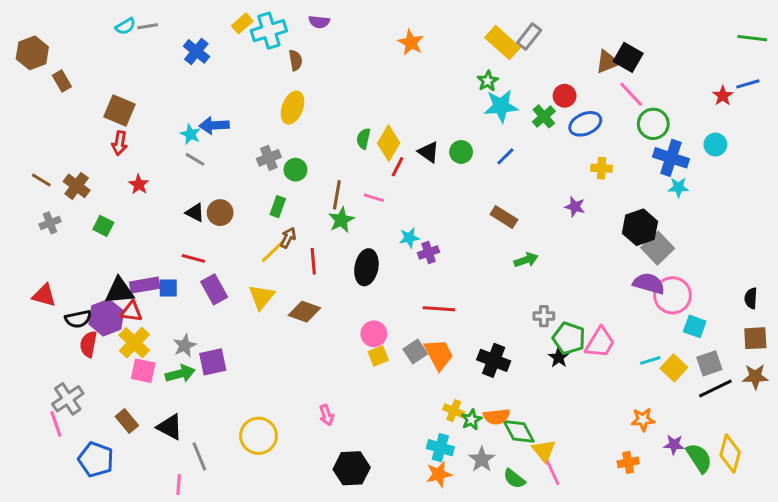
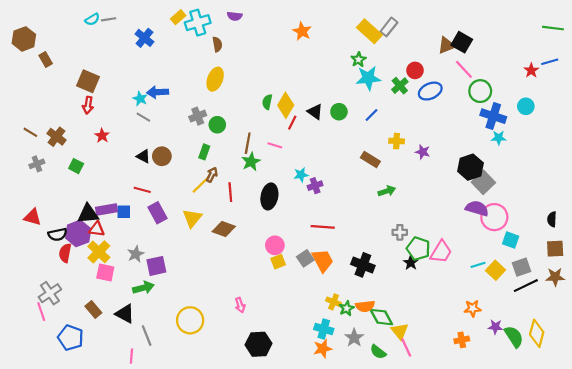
yellow cross: (602, 168) -> (397, 141), moved
green arrow: (180, 374) -> (143, 288), moved

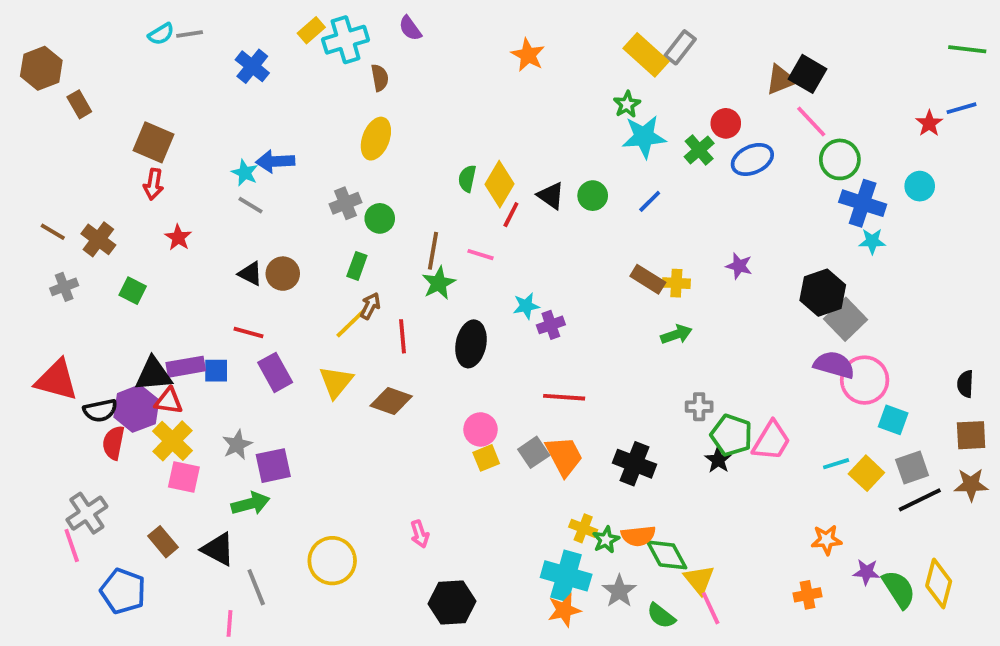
purple semicircle: (235, 16) -> (410, 28), turned 48
yellow cross: (397, 141) -> (676, 283), moved
red triangle: (33, 217) -> (57, 380), size x1.4
cyan cross: (324, 329) -> (566, 576), size x1.4

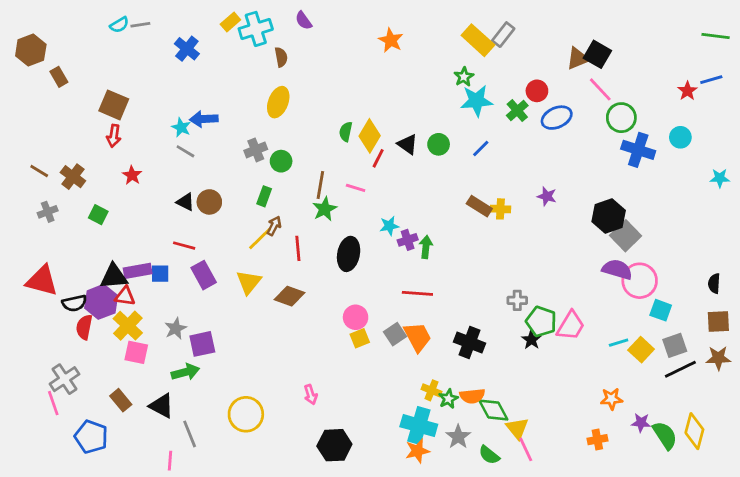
cyan star: (872, 241) -> (720, 178), moved
green arrow: (676, 334) -> (426, 247), moved, turned -65

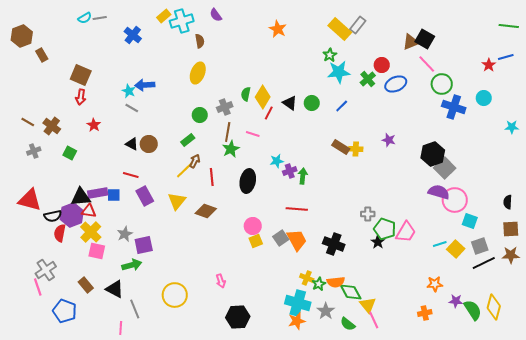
gray cross: (256, 150) -> (225, 107), moved
green rectangle: (264, 196) -> (188, 140), turned 32

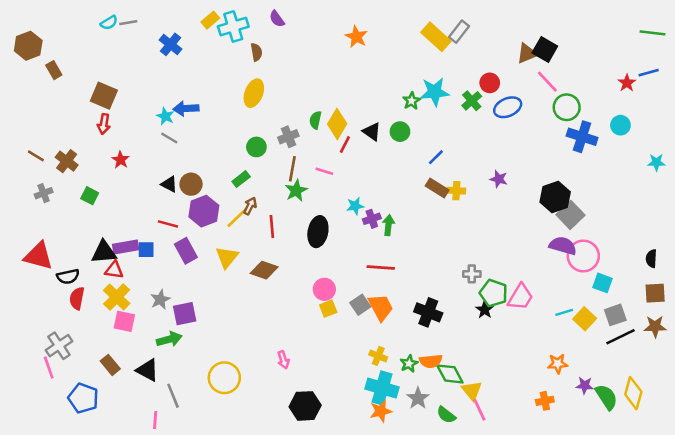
green star: (330, 55) -> (412, 101), moved
blue line: (342, 106) -> (436, 157), moved
purple hexagon: (72, 215) -> (204, 211), moved
yellow cross: (307, 278) -> (378, 356), moved

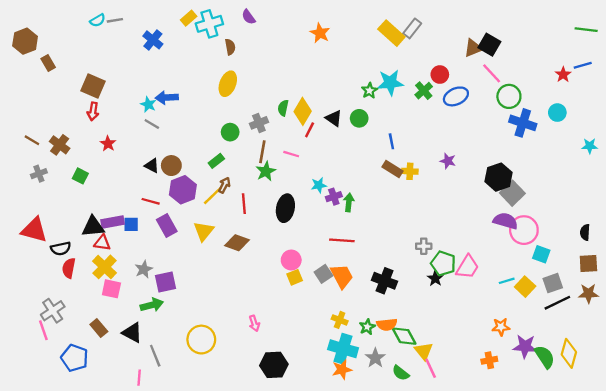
blue line: (436, 157) -> (391, 141), turned -56
purple star: (585, 385) -> (525, 346), size x1.5

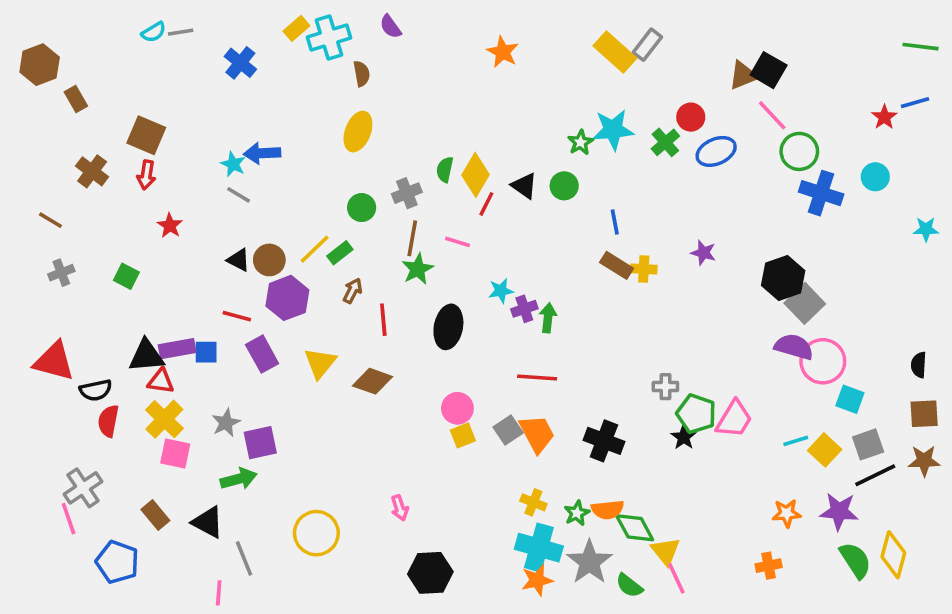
brown cross: (60, 145) -> (92, 171), moved
yellow line: (213, 196) -> (315, 249), moved
purple star: (525, 346) -> (839, 511), moved
gray star: (375, 358) -> (589, 562), size x1.4

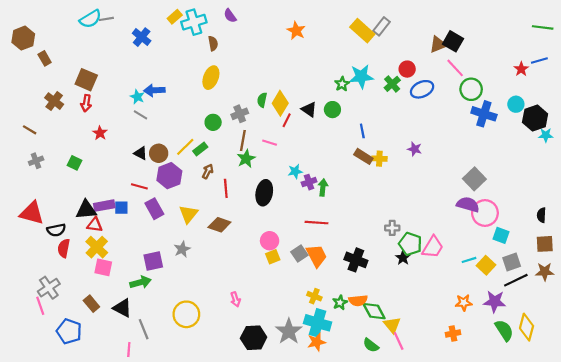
cyan semicircle: (154, 32) -> (90, 19), size x1.5
black hexagon: (783, 278) -> (535, 118), moved
gray star: (226, 423) -> (182, 249), moved
gray star: (589, 562) -> (289, 331), moved

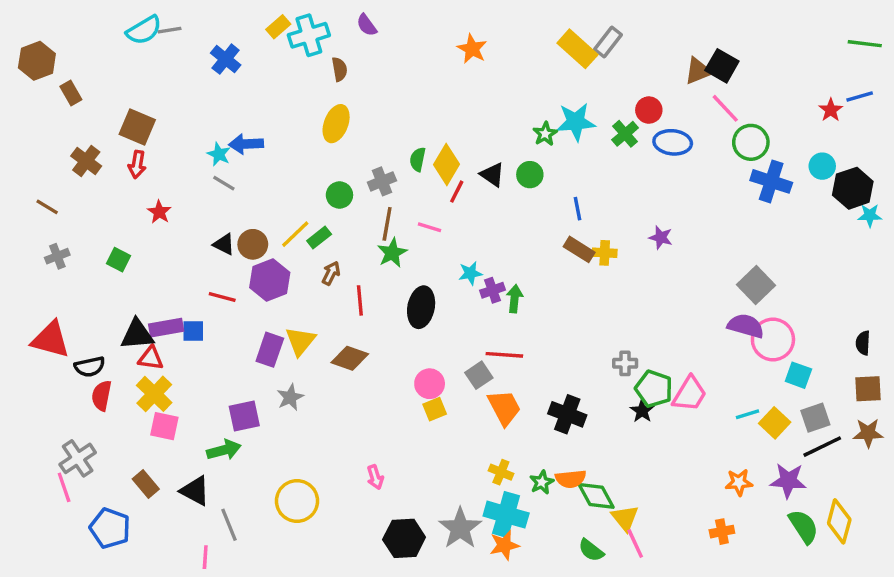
blue ellipse: (422, 89) -> (673, 142), turned 30
purple rectangle: (154, 209) -> (270, 350), moved, turned 48
gray square: (299, 254) -> (479, 375), moved

